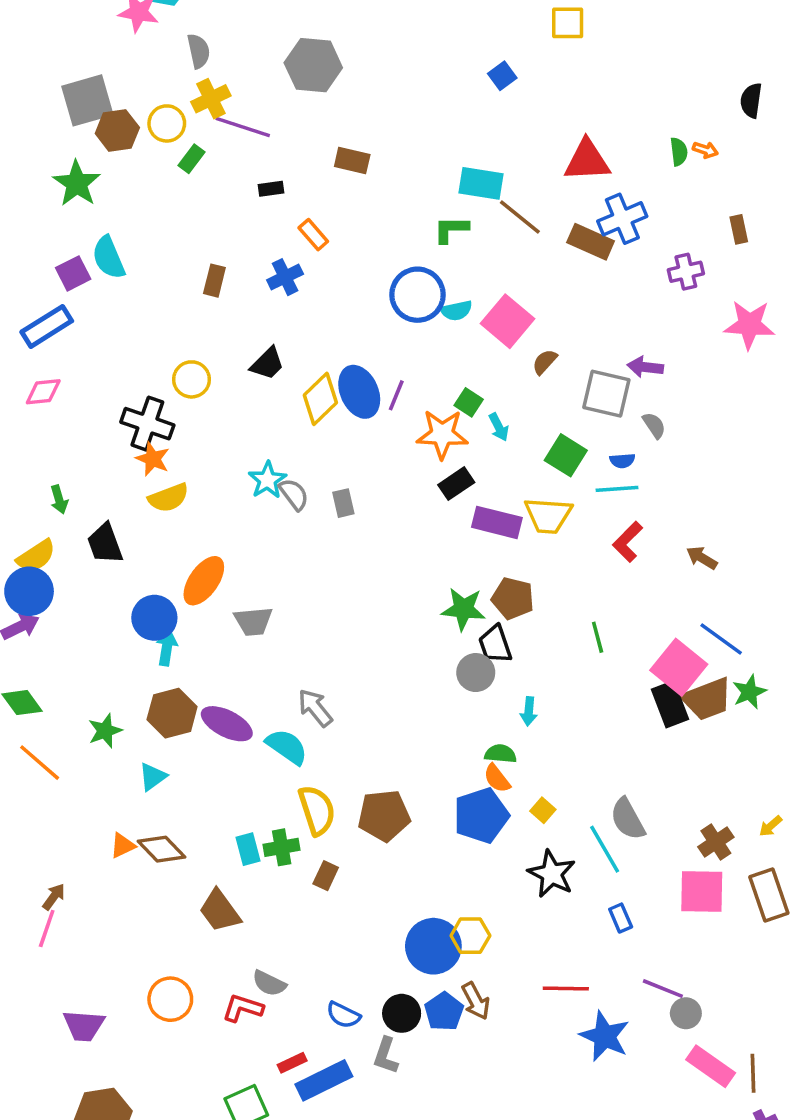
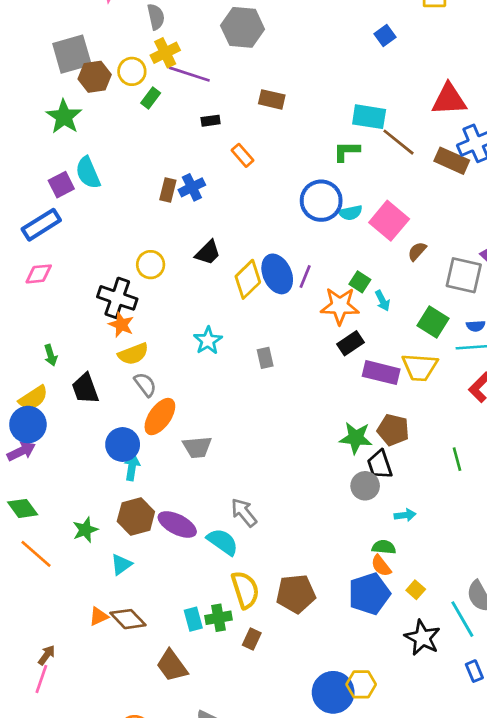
blue cross: (285, 277) -> (192, 187), moved
gray semicircle: (294, 494) -> (145, 385), moved
cyan arrow: (529, 711) -> (405, 515), turned -102

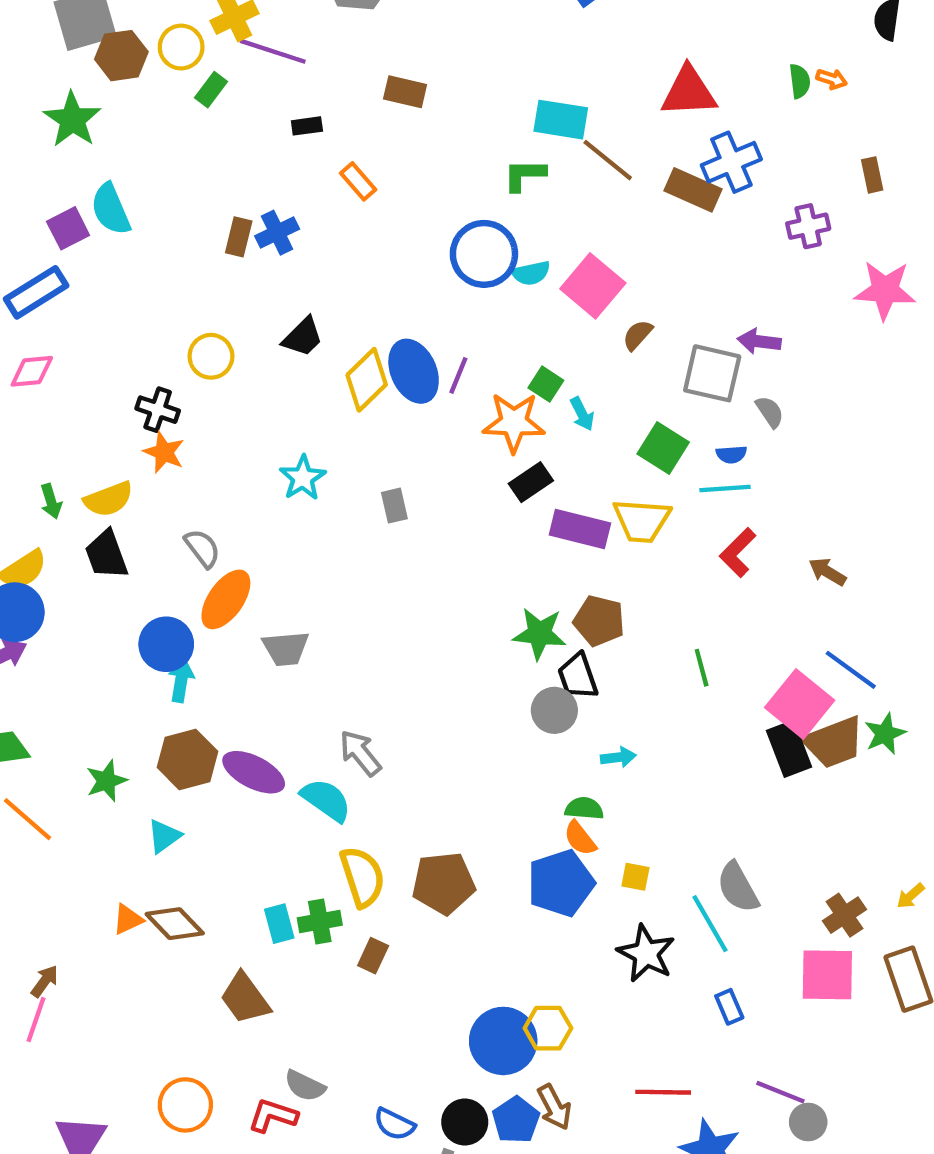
black cross: (117, 298) -> (158, 410), size x0.7
yellow semicircle: (133, 354) -> (109, 499), moved
yellow square: (416, 590) -> (635, 877), turned -30

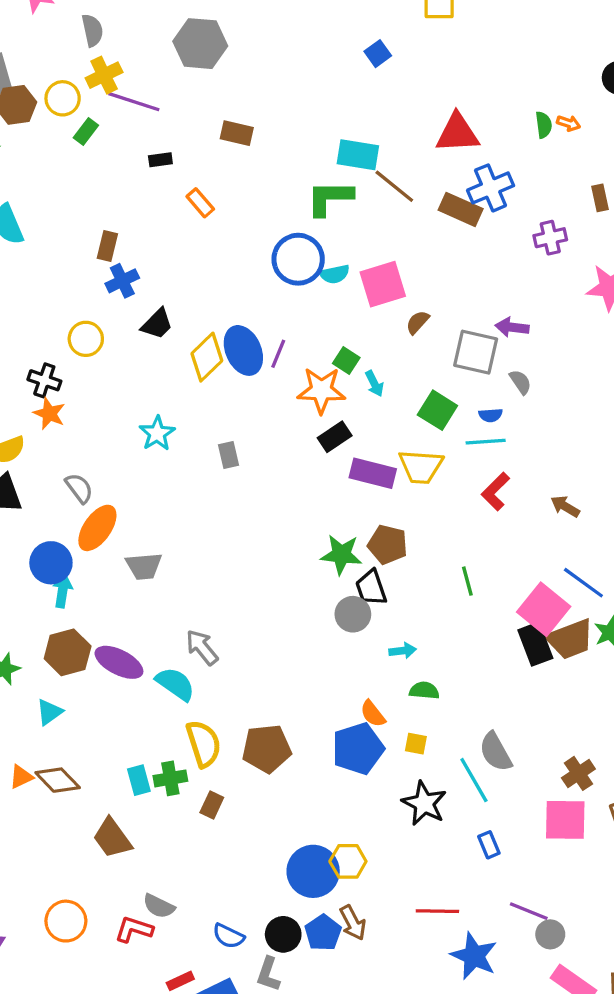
green L-shape: (525, 175) -> (330, 198), size x1.4
blue cross: (277, 233) -> (122, 281), moved
pink square: (593, 286) -> (383, 284), turned 33
green semicircle: (584, 808) -> (424, 691), moved

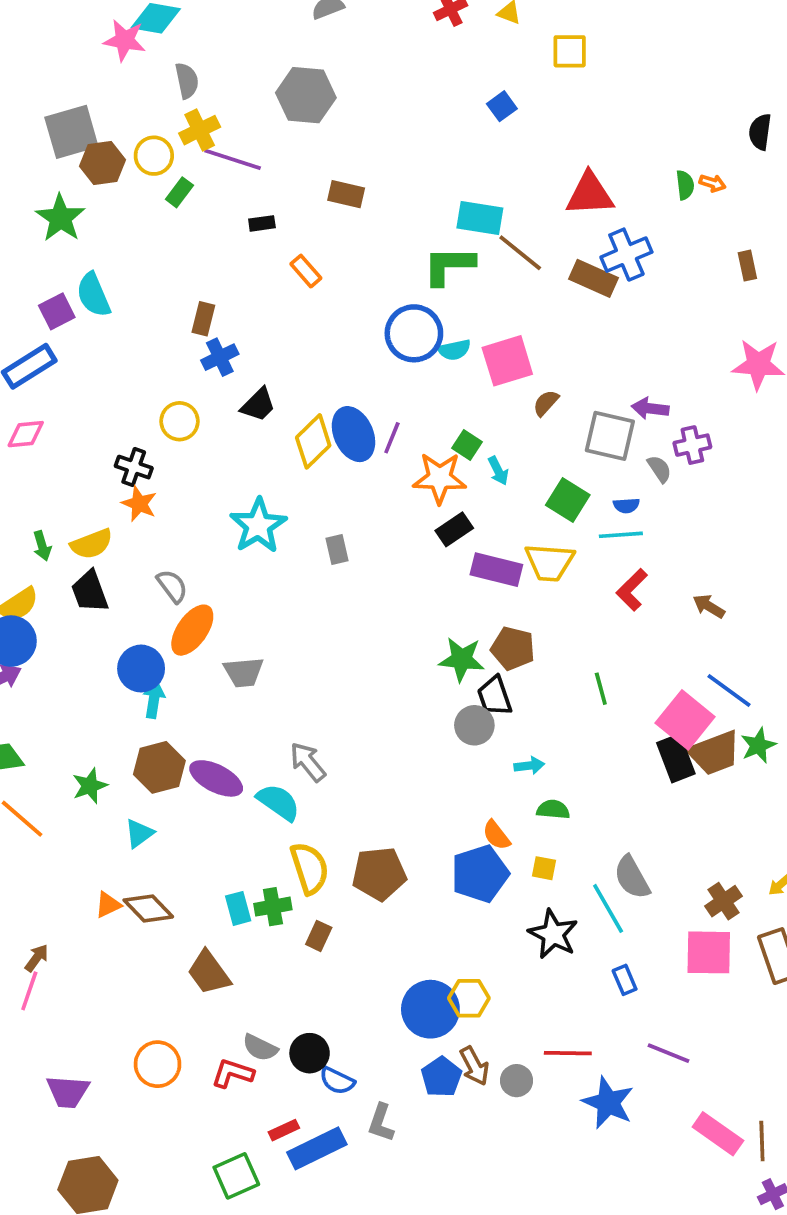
purple cross: (550, 238) -> (692, 445), moved
cyan star: (157, 433) -> (258, 526), size x1.4
black circle: (283, 934) -> (310, 1053), moved
gray circle: (550, 934) -> (517, 1081), moved

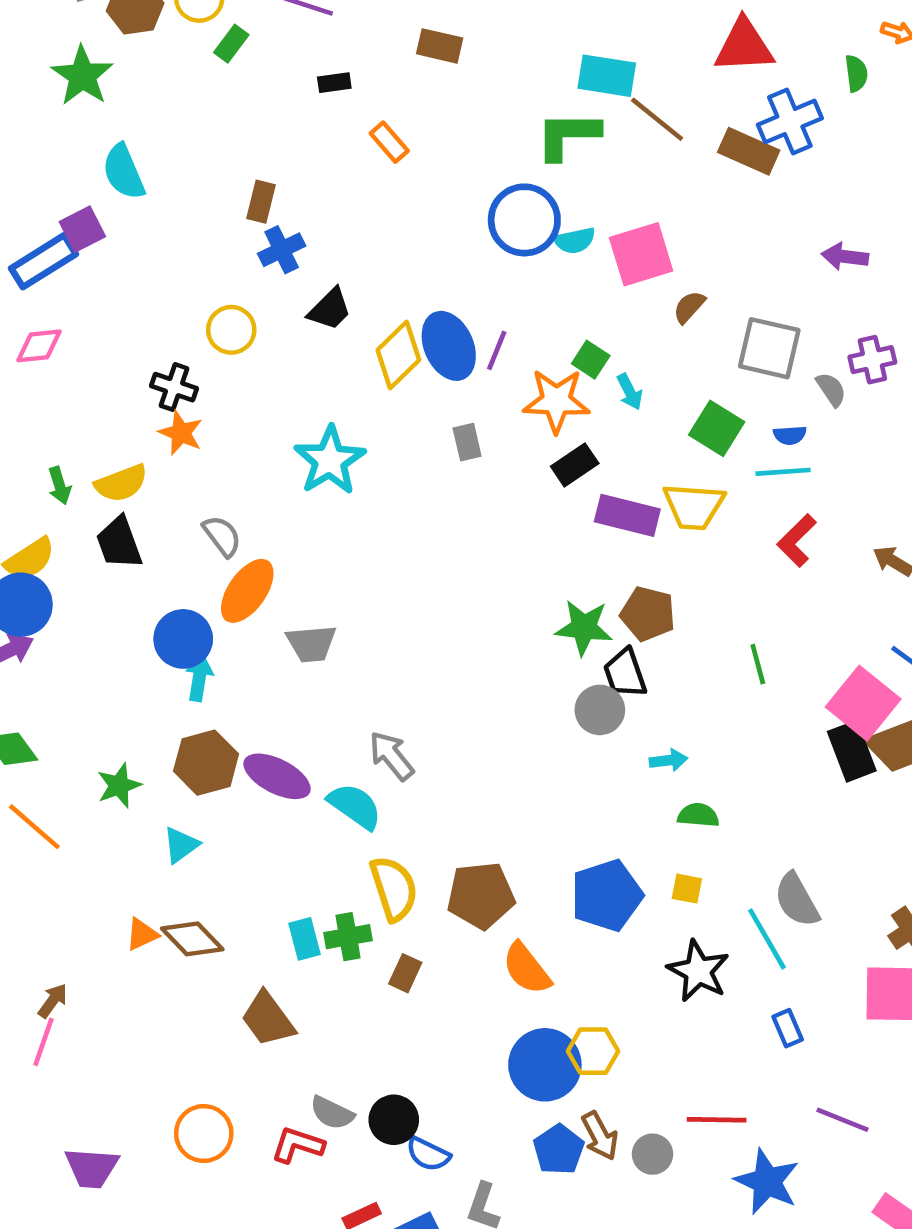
green semicircle: (685, 185) -> (856, 73), moved
purple square: (57, 311) -> (82, 229), moved
purple arrow: (650, 408) -> (845, 257), moved
gray rectangle: (337, 549) -> (467, 442), moved
orange semicircle: (496, 835) -> (527, 969), moved, size x1.4

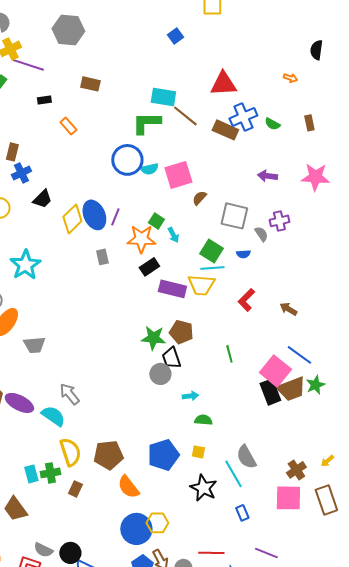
green semicircle: (856, 73) -> (272, 124), moved, turned 126
cyan star: (330, 460) -> (25, 265), moved
cyan line: (783, 472) -> (212, 268), moved

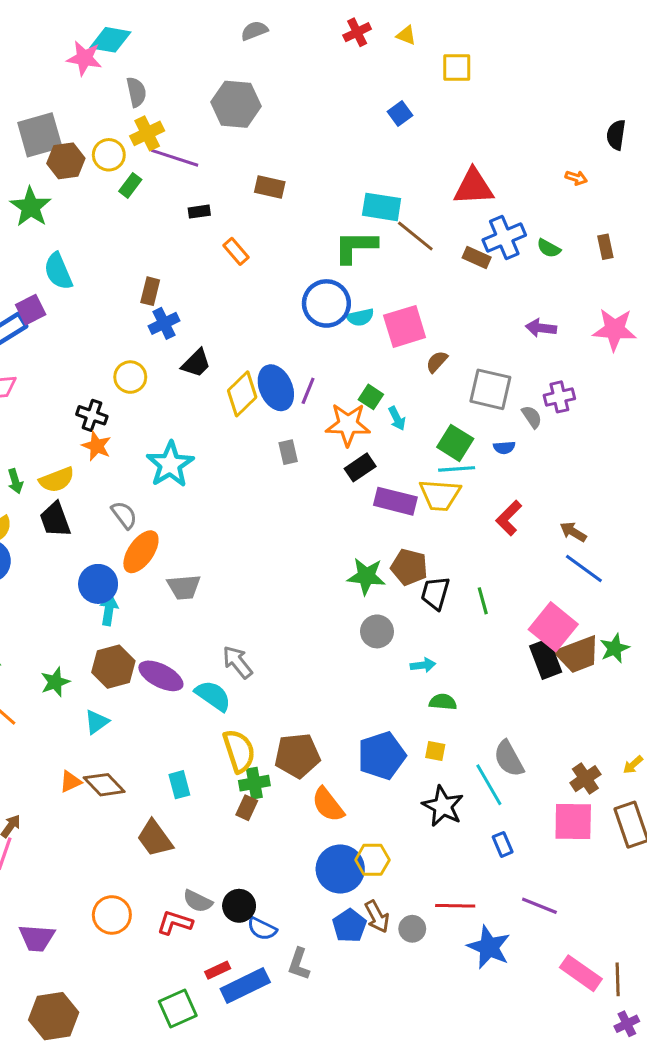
brown rectangle: (225, 130) -> (477, 257), size x0.7
blue line: (299, 355) -> (584, 569), moved
black trapezoid: (171, 358) -> (435, 593), moved, turned 35
green cross: (50, 473) -> (254, 783), moved

